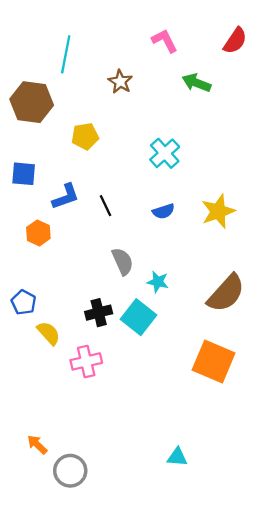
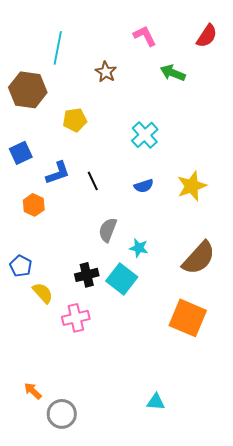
blue square: (24, 174) -> (21, 153), turned -30
gray semicircle: (123, 261) -> (108, 230), turned -135

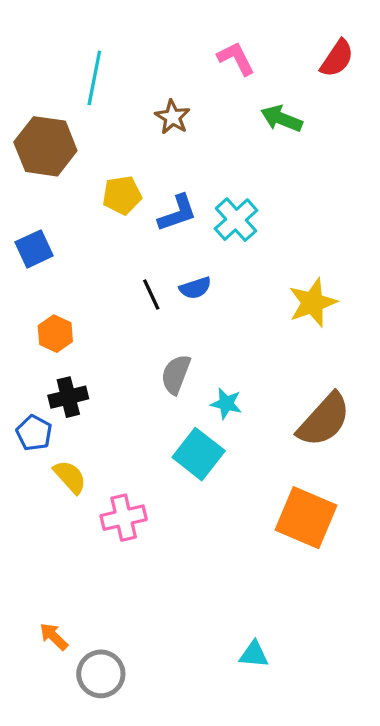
blue L-shape: (58, 173) -> (177, 213), moved
blue semicircle: (144, 186) -> (195, 288), moved
black cross: (87, 275) -> (68, 397), moved

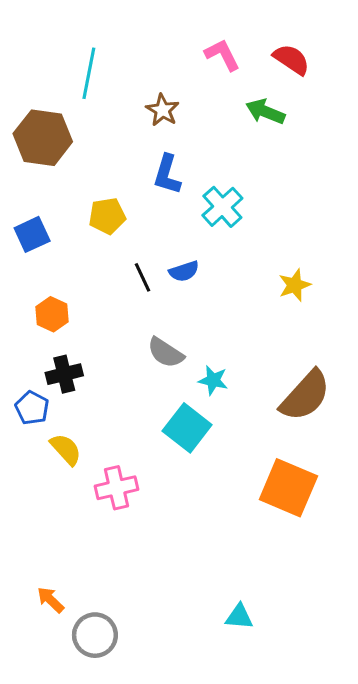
red semicircle: (337, 58) -> (291, 59), moved, turned -90
yellow pentagon: (122, 195) -> (107, 216), moved
blue L-shape: (177, 213) -> (167, 175), moved, turned 126
yellow star: (313, 303) -> (295, 285), size x0.7
gray semicircle: (176, 374) -> (166, 353), turned -78

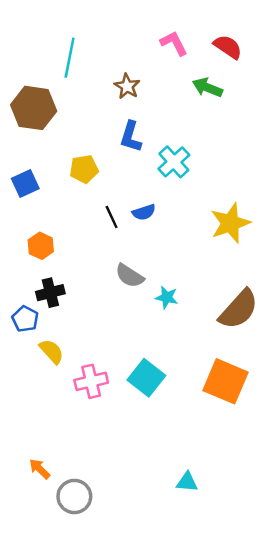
yellow star: (295, 285) -> (230, 223), size x1.6
cyan square: (187, 428) -> (146, 378), moved

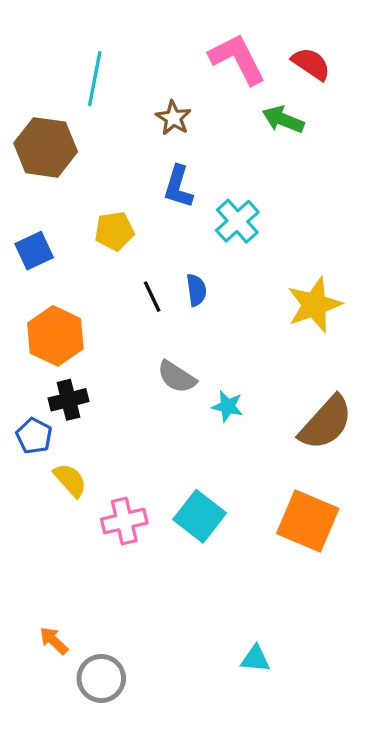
pink L-shape: (174, 43) -> (237, 59), size x1.5
blue semicircle: (144, 212) -> (196, 290), turned -80
orange hexagon: (41, 246) -> (55, 336), size x1.6

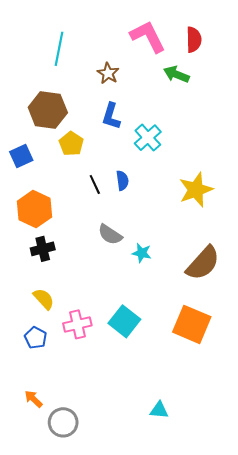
red semicircle: (311, 64) -> (194, 40), turned 55
brown hexagon: (46, 147) -> (48, 110), moved
yellow pentagon: (114, 231) -> (71, 144), turned -30
blue pentagon: (34, 436) -> (36, 338), moved

